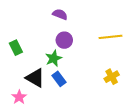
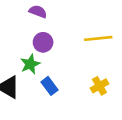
blue rectangle: (59, 79) -> (49, 86), moved

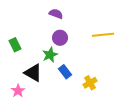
yellow cross: (99, 86) -> (90, 83), moved

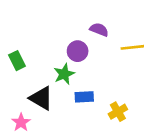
purple semicircle: (56, 14) -> (99, 30), moved
blue rectangle: (65, 72) -> (84, 97), turned -56

